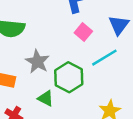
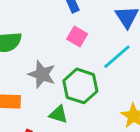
pink square: (83, 32) -> (77, 36), moved

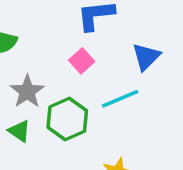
green triangle: (58, 114) -> (19, 131), moved

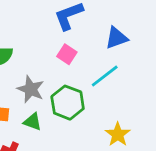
blue triangle: (146, 57) -> (116, 38), turned 40

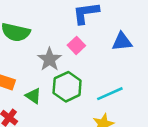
cyan line: (105, 76) -> (110, 94), moved
gray star: (31, 89) -> (49, 59), moved

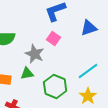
green hexagon: (67, 87) -> (55, 86), moved
green triangle: (33, 96) -> (27, 74), moved, turned -32

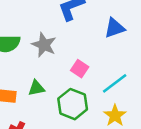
pink square: (53, 38) -> (80, 69), moved
gray star: (35, 54) -> (44, 45), moved

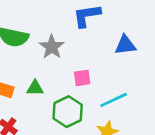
pink square: (80, 69) -> (82, 78), turned 36

